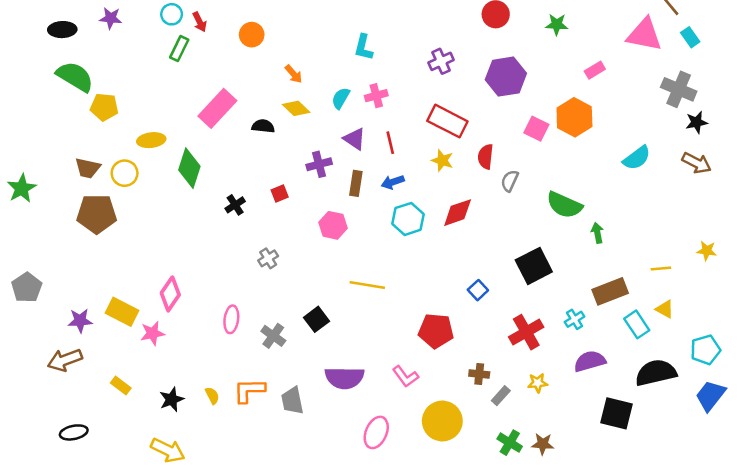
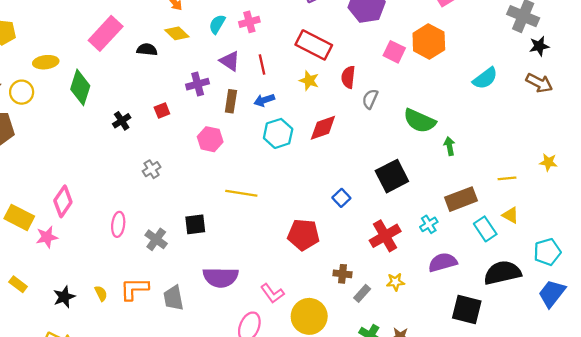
black square: (316, 319) -> (195, 224), turned 30
pink L-shape: (405, 377) -> (272, 293), moved

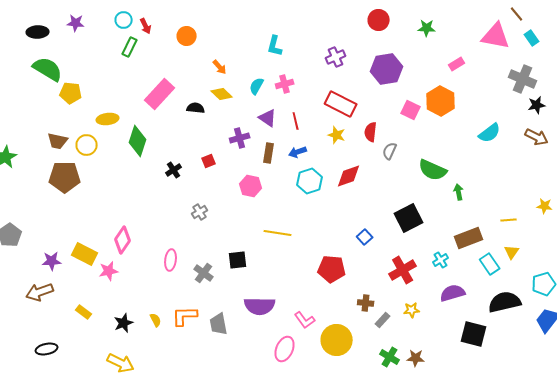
yellow triangle: (510, 215) -> (512, 252), turned 35

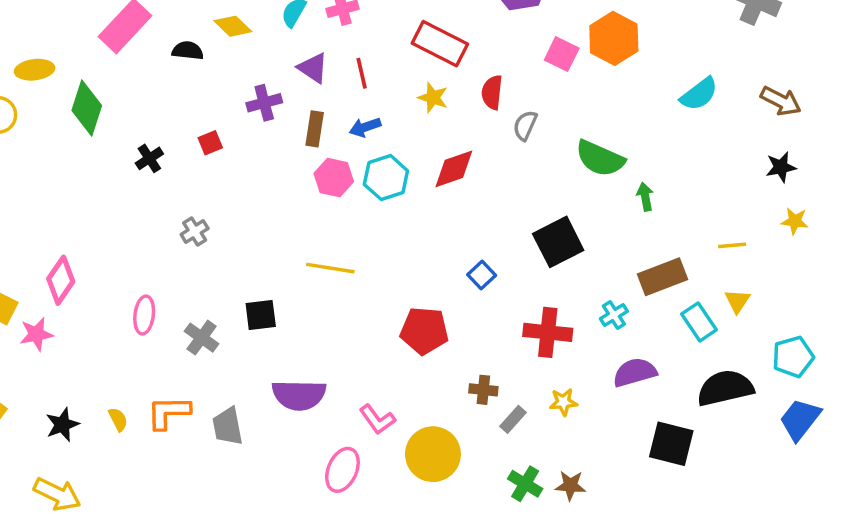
black star: (537, 105) -> (781, 167), moved
pink hexagon: (251, 186) -> (334, 178), moved
red cross: (403, 270) -> (548, 332), turned 36

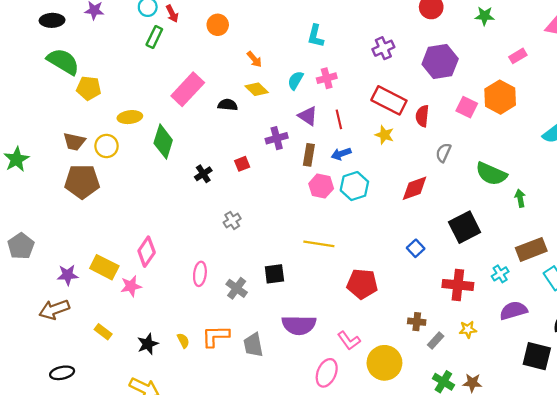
red semicircle: (492, 92) -> (422, 116), moved
red diamond: (454, 169) -> (415, 188), moved
red pentagon: (424, 331) -> (362, 284), moved

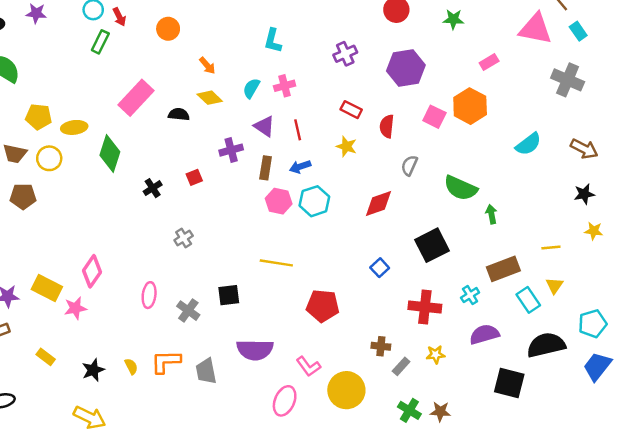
yellow pentagon: (89, 88) -> (39, 117), moved
red rectangle: (389, 100) -> (351, 110), size x0.6
brown pentagon: (82, 182) -> (23, 196), size x0.7

